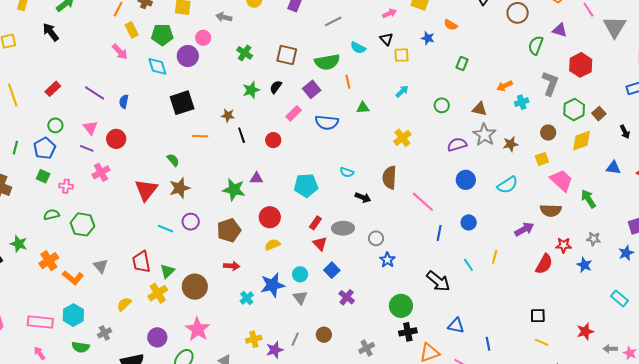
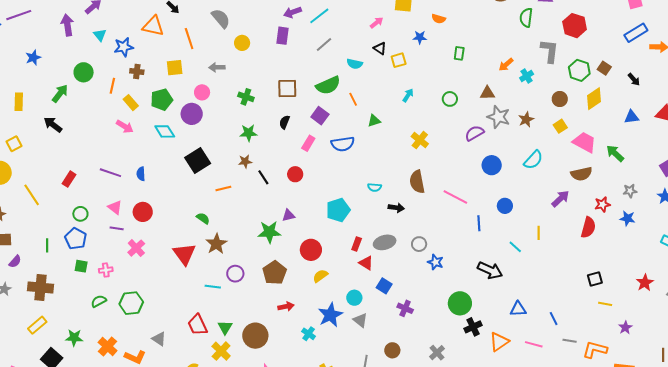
green star: (251, 90) -> (249, 133), moved, turned 30

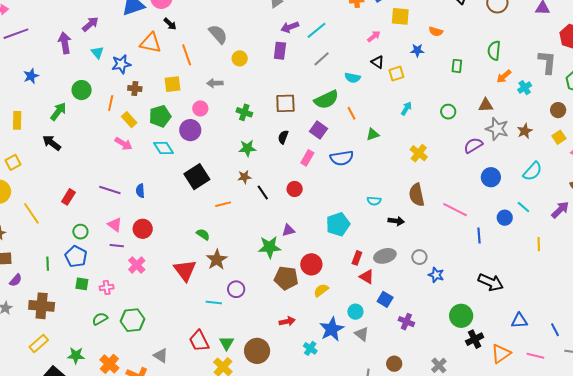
green semicircle: (526, 18) -> (494, 51), moved
cyan line: (515, 247) -> (523, 207), moved
brown pentagon: (275, 273) -> (286, 278), moved, turned -30

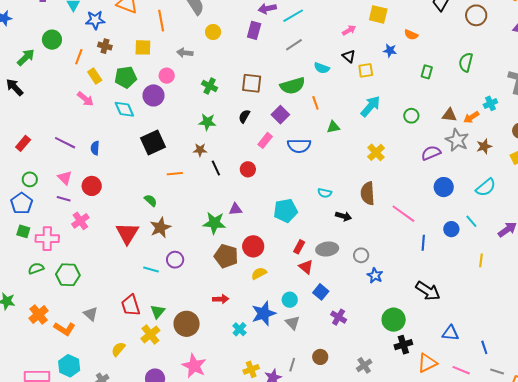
orange arrow: (504, 76) -> (471, 117), moved
cyan arrow: (406, 108) -> (370, 106), size x1.6
pink cross: (107, 287) -> (47, 239), size x1.6

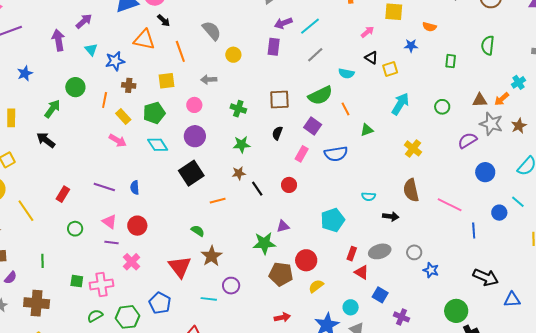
purple circle: (153, 95) -> (195, 136), moved
blue pentagon: (22, 203) -> (160, 303), moved
blue triangle: (450, 333) -> (512, 300), moved

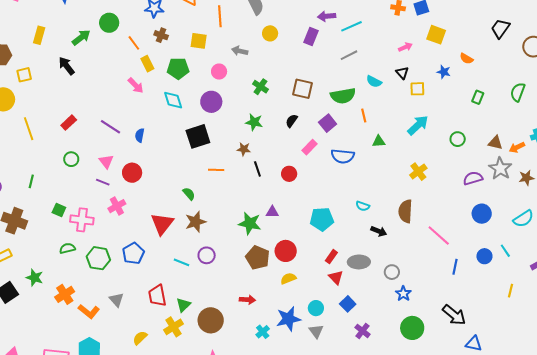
orange line: (105, 100) -> (134, 43), turned -63
green circle: (456, 311) -> (412, 328), moved

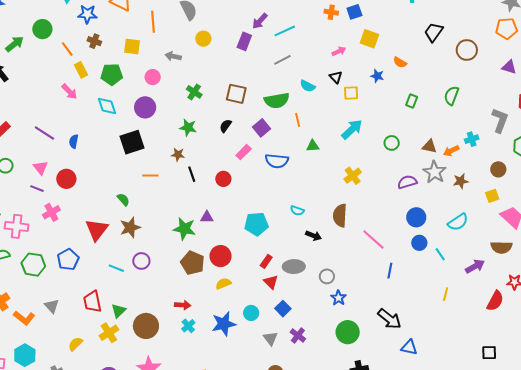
purple arrow: (327, 16) -> (260, 21), turned -42
blue circle: (484, 256) -> (419, 243), moved
gray triangle: (316, 331) -> (270, 338), moved
cyan cross: (263, 332) -> (188, 326), moved

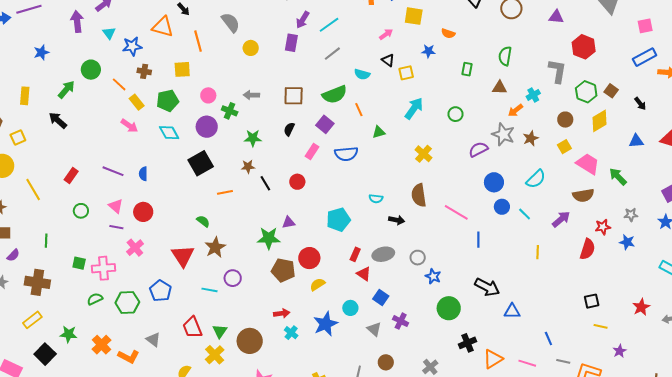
gray arrow: (173, 56) -> (251, 95), moved
green cross: (194, 92) -> (230, 111), moved
brown triangle: (429, 146) -> (500, 88), moved

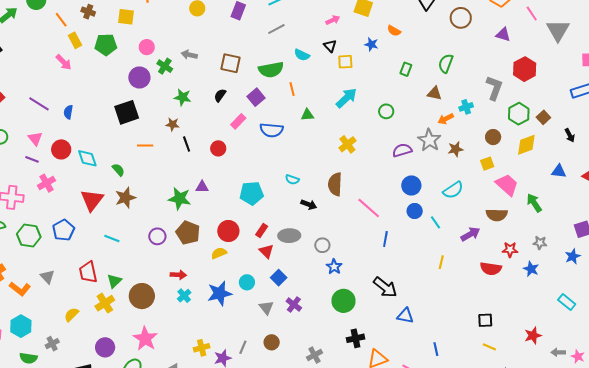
cyan diamond: (169, 133) -> (87, 158), moved
red semicircle: (588, 249) -> (491, 269), turned 70
red circle: (309, 258) -> (228, 231), moved
purple circle: (233, 278) -> (157, 236), moved

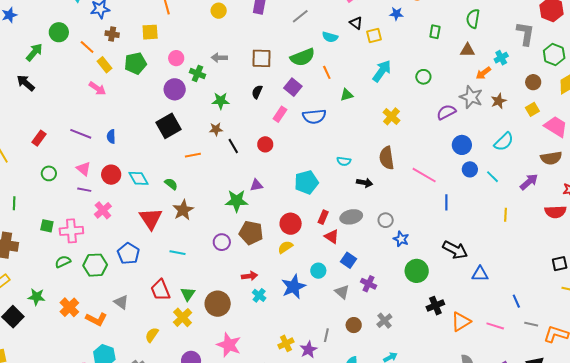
gray cross: (314, 355) -> (384, 321), moved

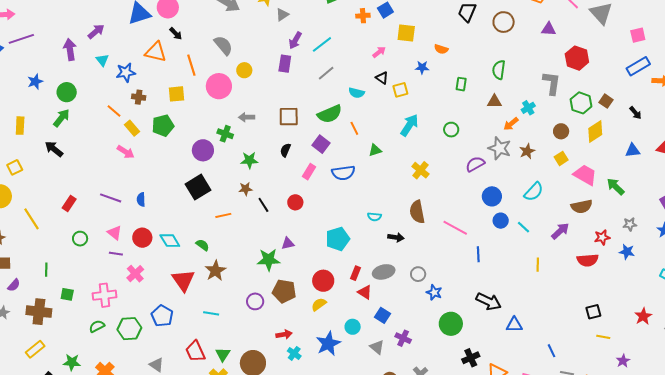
green circle: (59, 32) -> (67, 92), moved
pink circle: (176, 58) -> (219, 86), moved, size x1.6
green square: (47, 226) -> (67, 294), moved

